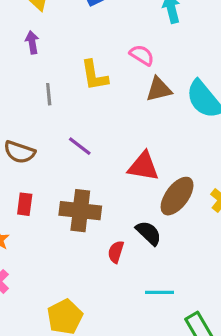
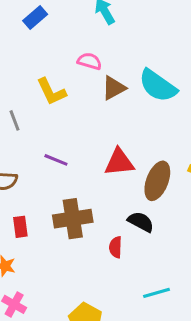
cyan line: (159, 292) -> (156, 293), moved

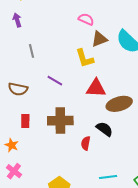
yellow L-shape: (51, 92) -> (85, 58), moved
brown ellipse: (157, 181) -> (119, 104), turned 45

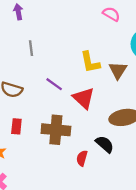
pink semicircle: (86, 19) -> (111, 14), moved
brown triangle: (99, 39) -> (118, 70), moved, turned -42
red triangle: (96, 88) -> (84, 98), moved, turned 35

